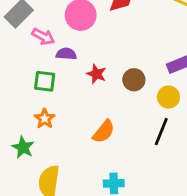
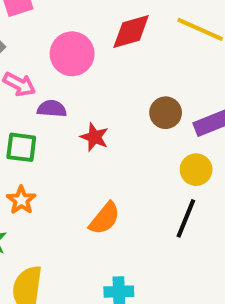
brown circle: (134, 80) -> (166, 113), moved

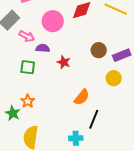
orange star: (21, 200) -> (28, 101), moved
orange semicircle: (105, 218) -> (82, 97), moved
black line: (186, 218) -> (94, 119), moved

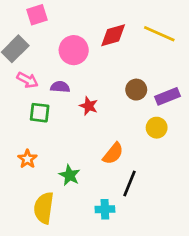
pink arrow: (27, 36) -> (27, 80), moved
orange star: (28, 101) -> (27, 159), moved
green star: (13, 113) -> (70, 175), moved

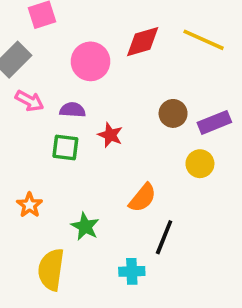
green square: (40, 113) -> (65, 148), moved

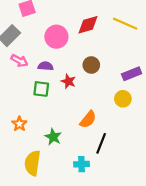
brown circle: (173, 113) -> (91, 65), moved

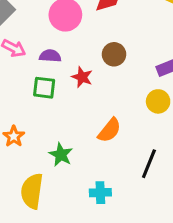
black line: (101, 143) -> (149, 164), moved

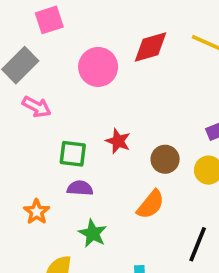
brown circle: (114, 54) -> (165, 159), moved
purple semicircle: (50, 56) -> (80, 188), moved

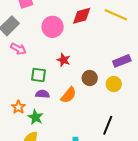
red star: (118, 141) -> (64, 60), moved
orange semicircle: (151, 204) -> (69, 95), moved
green star: (93, 233) -> (35, 117), moved

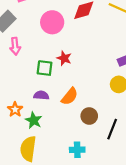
pink arrow: (18, 49) -> (15, 46), turned 56
green square: (38, 75) -> (45, 68), moved
brown circle: (90, 78) -> (89, 116), moved

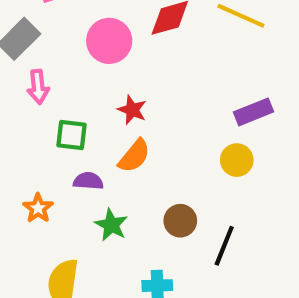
green square: (45, 68) -> (72, 135), moved
orange semicircle: (70, 96) -> (134, 156), moved
green star: (34, 120) -> (111, 225), moved

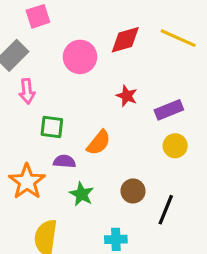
red star: (132, 110) -> (127, 96), moved
purple rectangle: (253, 112) -> (169, 110), moved
orange star: (38, 208) -> (27, 182), size x1.6

